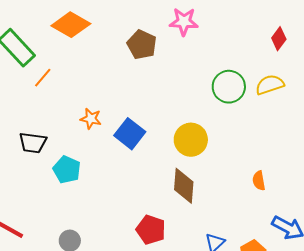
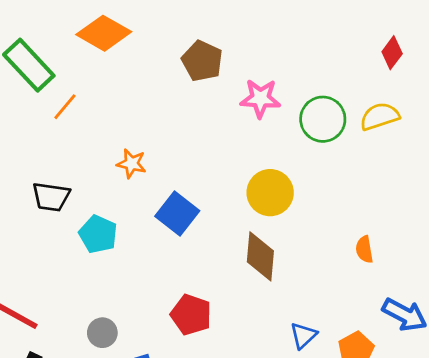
pink star: (184, 22) -> (260, 98), moved
blue square: (130, 134) -> (177, 213), moved
red pentagon: (151, 230) -> (191, 315), moved

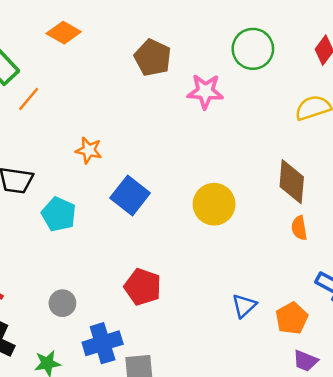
orange diamond: (104, 33) -> (64, 33), size x0.7
green circle: (323, 119) -> (253, 49), moved
yellow circle: (270, 193) -> (214, 204), moved
brown diamond: (260, 256) -> (292, 182), moved

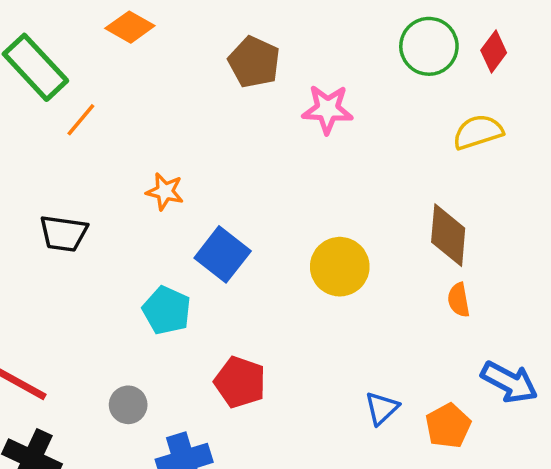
green circle: (253, 49) -> (429, 46), moved
cyan pentagon: (59, 214) -> (167, 310), moved

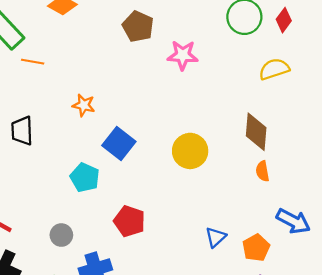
orange line: (81, 120) -> (33, 62), turned 60
black trapezoid: (63, 233) -> (22, 131), turned 80

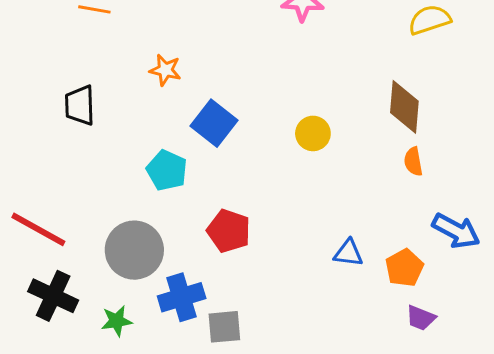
yellow circle: (190, 151) -> (313, 133), size x0.7
gray circle: (61, 235) -> (134, 250), size x1.8
blue triangle: (216, 237) -> (348, 253), turned 50

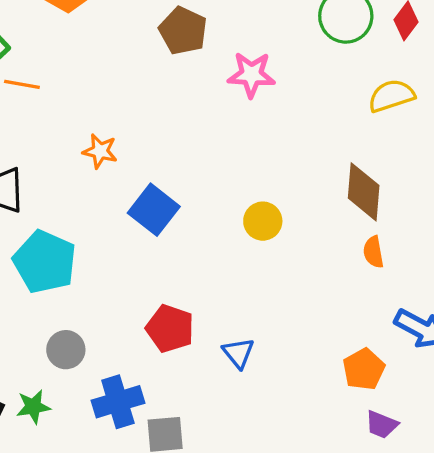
cyan pentagon: (167, 170) -> (45, 262), moved, size x1.4
gray circle: (134, 250) -> (66, 350), size x0.6
blue triangle: (348, 253) -> (238, 353), moved, turned 44
green star: (117, 321) -> (33, 407), moved

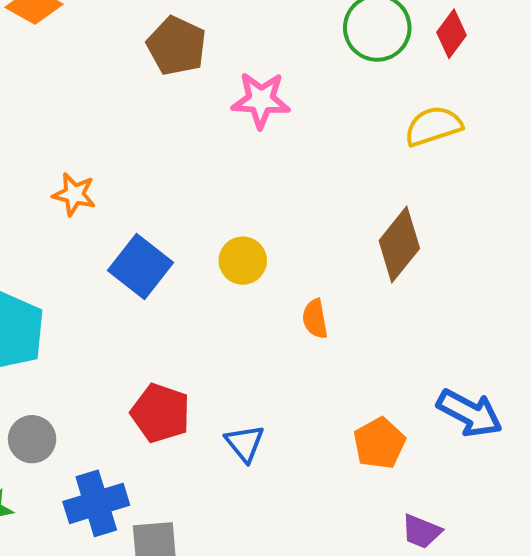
brown diamond: (364, 192) -> (399, 245), turned 34
yellow circle: (263, 221) -> (243, 261), moved
orange semicircle: (373, 252) -> (315, 319), moved
orange pentagon: (364, 369) -> (379, 443), moved

